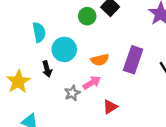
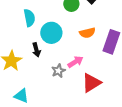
orange semicircle: (100, 60) -> (87, 33), moved
red triangle: (110, 107) -> (91, 83), size x1.5

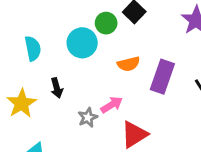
cyan semicircle: (29, 18) -> (33, 48), moved
cyan circle: (51, 33) -> (82, 43), moved

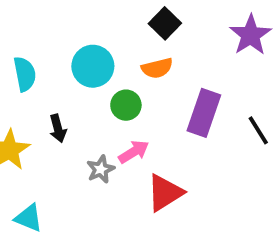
green circle: (106, 23) -> (126, 105), moved
orange semicircle: (129, 64) -> (157, 68), moved

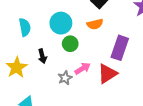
green circle: (126, 105) -> (70, 44), moved
red triangle: (165, 193) -> (107, 74), moved

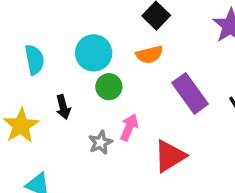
purple rectangle: (120, 48) -> (190, 93), turned -55
pink arrow: (83, 68) -> (129, 127), turned -35
red triangle: (107, 74) -> (170, 156), moved

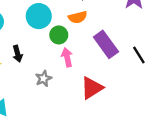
green circle: (109, 87) -> (59, 35), moved
pink arrow: (129, 127) -> (67, 57), moved, turned -36

